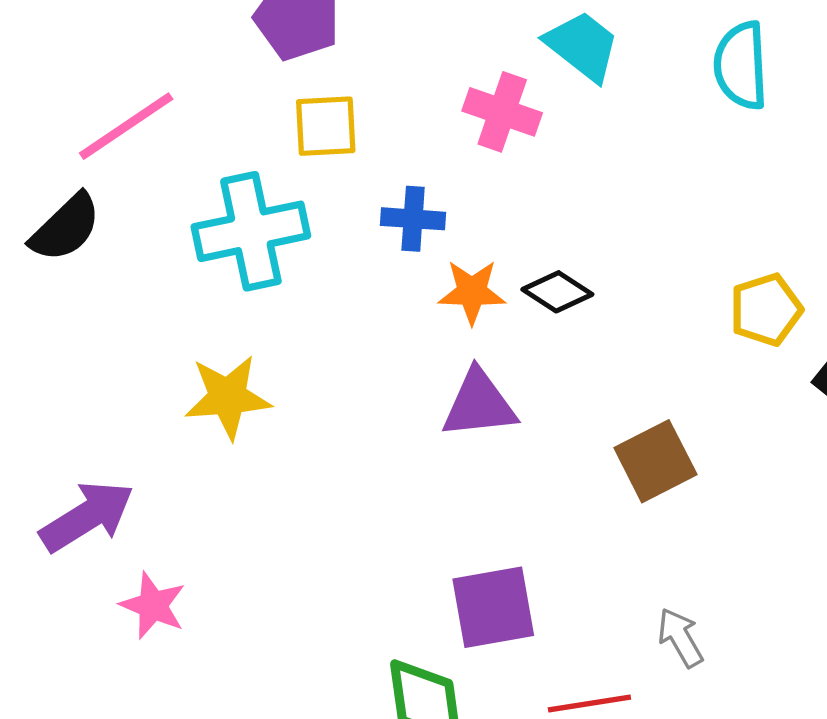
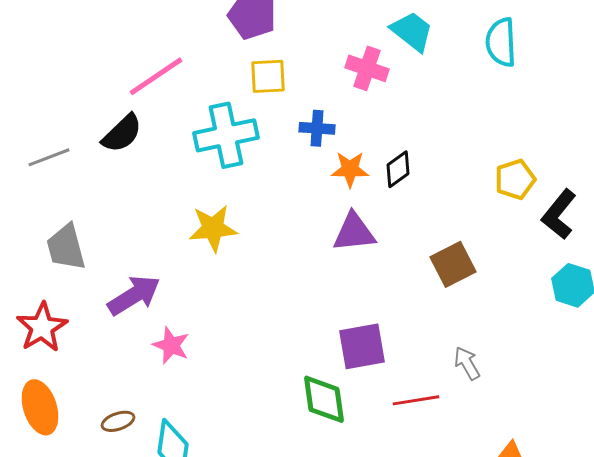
black diamond: (557, 292) -> (398, 169), turned -69

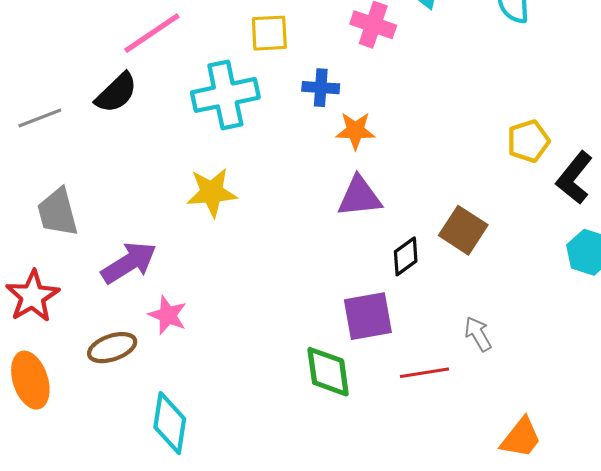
black diamond: (398, 169) -> (406, 256), moved
brown square: (453, 264) -> (463, 230), turned -30
brown ellipse: (118, 421) -> (112, 348), moved, size x1.4

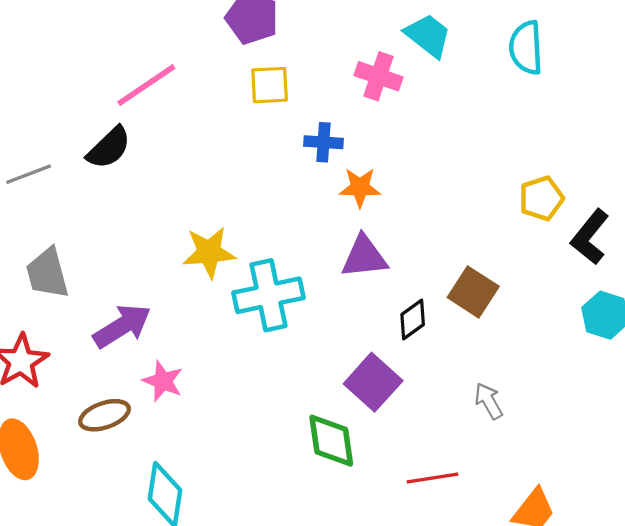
cyan cross: (225, 95) -> (268, 295), moved
purple square: (368, 316) -> (373, 382), turned -38
red line: (425, 373) -> (432, 478), moved

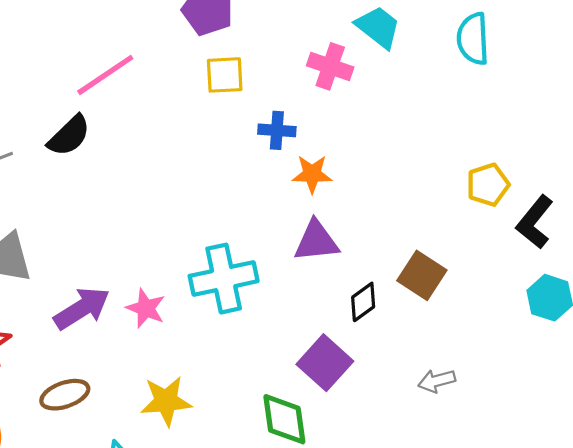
yellow star: (209, 252) -> (166, 401), moved
pink star: (163, 381) -> (146, 308), moved
gray arrow: (489, 401) -> (437, 381), turned -75

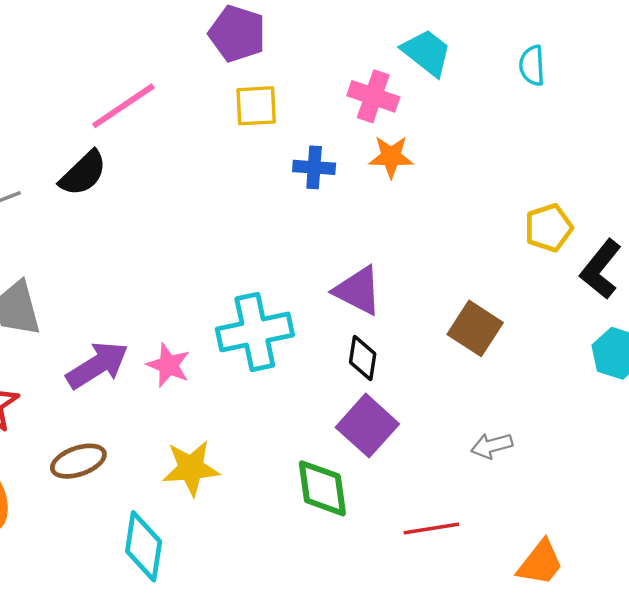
cyan semicircle: (473, 39) -> (532, 66), size x0.7
orange star: (312, 174) -> (391, 157), moved
purple triangle: (316, 241) -> (358, 291), turned 33
black diamond: (363, 302) -> (363, 358), moved, turned -45

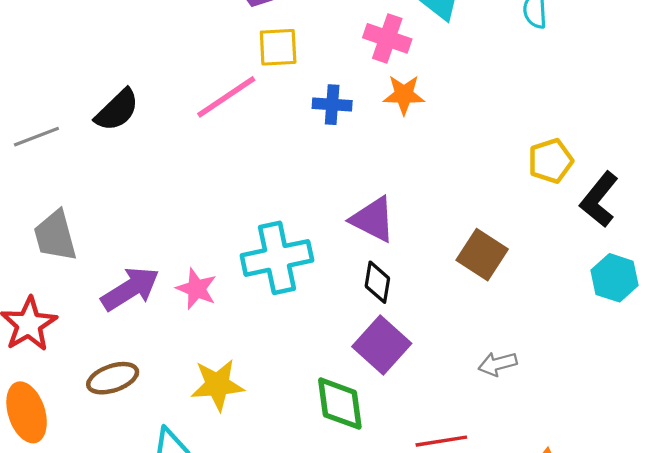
pink line: (123, 106) -> (226, 97), moved

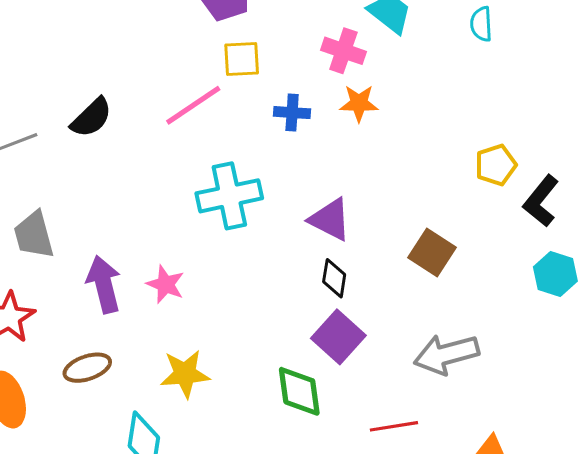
cyan cross: (277, 258) -> (229, 196), moved
purple arrow: (130, 289) -> (104, 284), turned -72
gray arrow: (498, 364) -> (446, 354), size x1.8

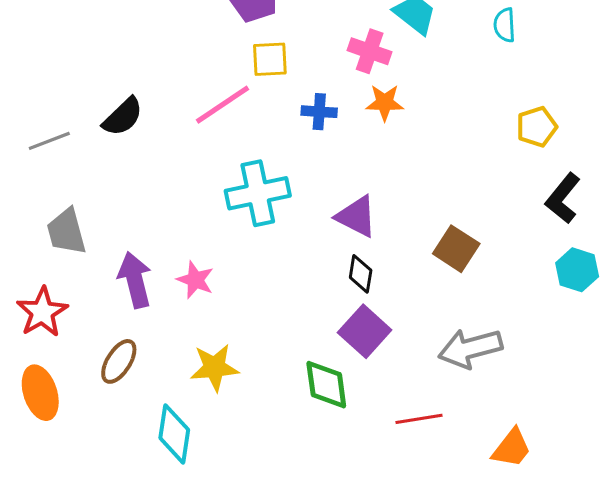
yellow pentagon: (496, 165) -> (537, 127), moved
brown ellipse: (87, 368) -> (119, 361), turned -39

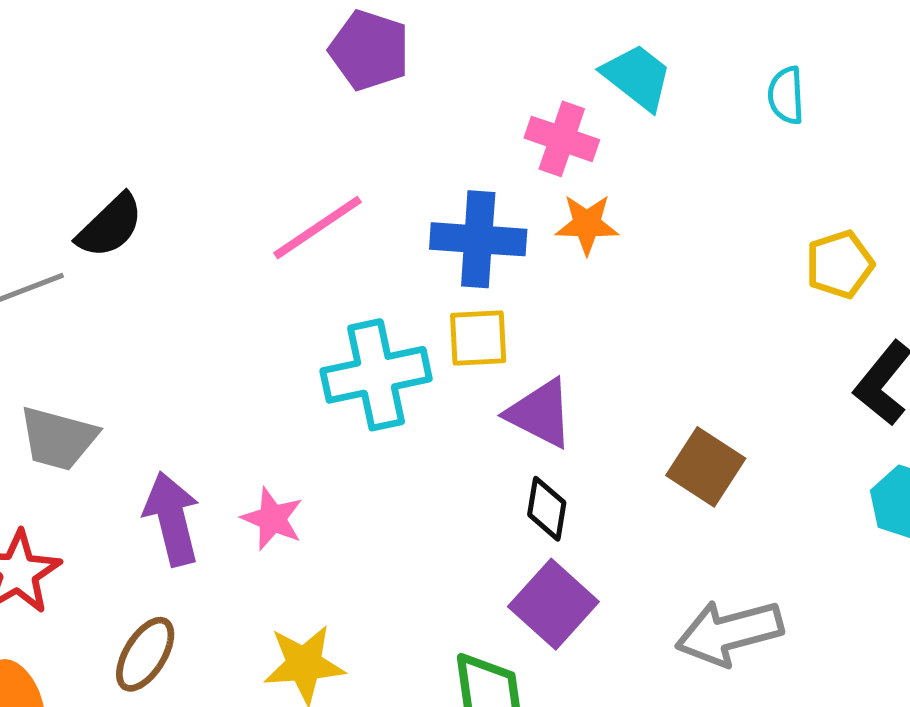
yellow square: (270, 59) -> (478, 338), moved
blue cross: (319, 112) -> (478, 239), size x1.6
black semicircle: (123, 117) -> (110, 226), moved
gray trapezoid: (66, 232) -> (58, 438), turned -60

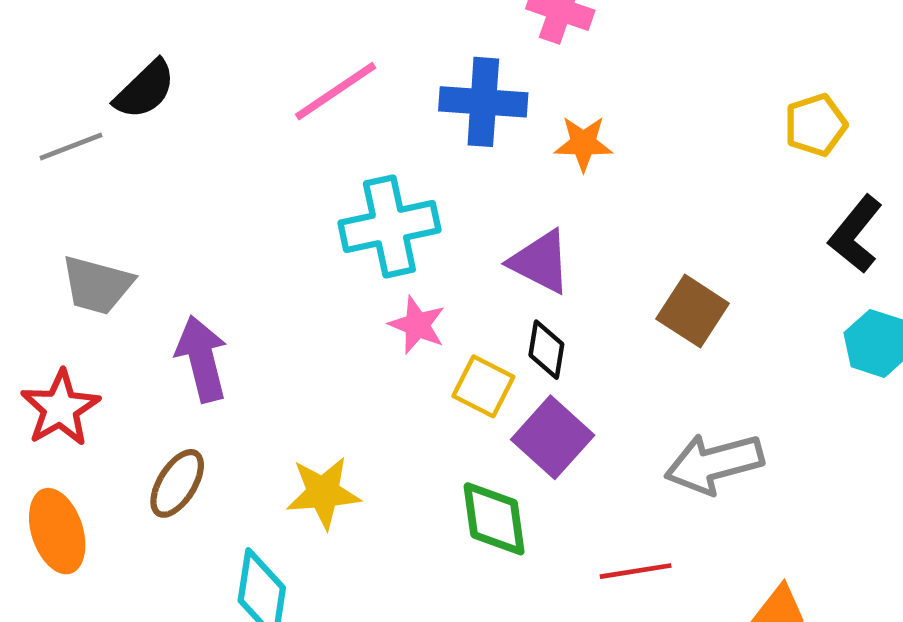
orange star: (587, 224) -> (583, 143), moved
yellow square: (478, 338) -> (483, 386), moved, turned 30
pink star: (272, 519) -> (417, 325), moved

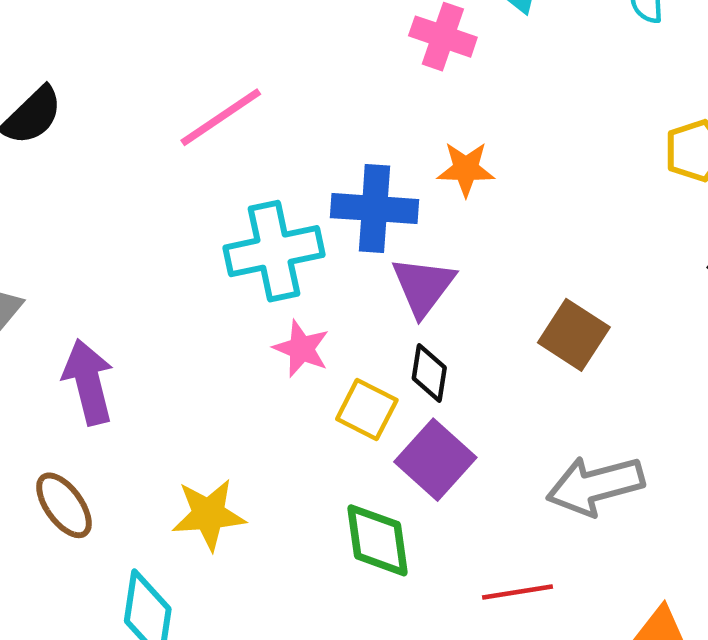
blue cross: (483, 102) -> (374, 209), moved
purple triangle: (540, 262) -> (423, 286), turned 40
brown ellipse: (177, 483) -> (64, 505), turned -68

